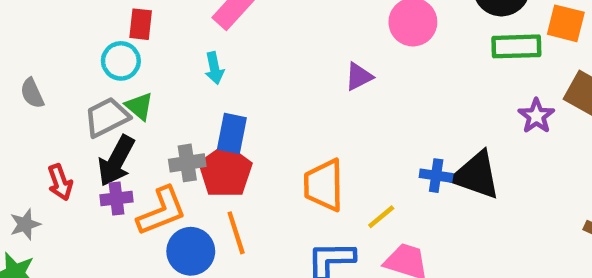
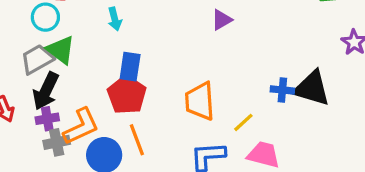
green triangle: (139, 106) -> (61, 50), size x1.4
gray cross: (187, 163) -> (57, 142), moved

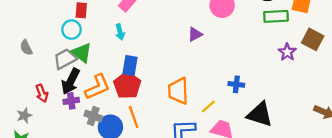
black triangle: (312, 88) -> (260, 114), moved
orange L-shape: (81, 126) -> (98, 87), moved
gray cross: (57, 142) -> (93, 116), moved, turned 30

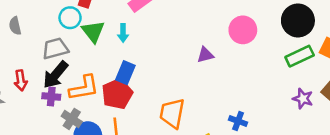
green rectangle: (276, 16) -> (300, 56), turned -35
purple star: (287, 52) -> (303, 99), turned -30
green triangle: (82, 53) -> (93, 31), moved

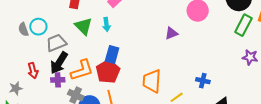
cyan circle: (70, 18) -> (38, 27), moved
green rectangle: (300, 56) -> (243, 25), turned -30

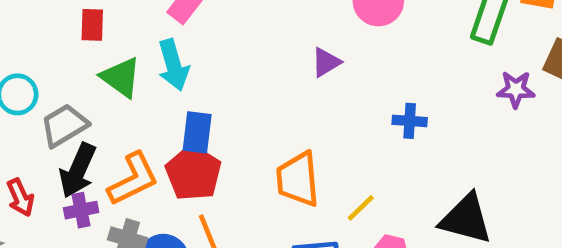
cyan arrow: (106, 24) -> (173, 65), size x1.5
blue cross: (203, 81) -> (410, 121), moved

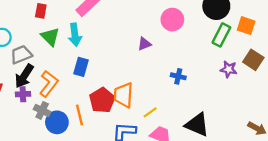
red pentagon: (193, 173) -> (102, 100), moved
orange L-shape: (133, 179) -> (49, 84), turned -35

